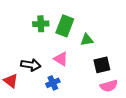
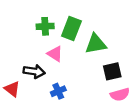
green triangle: (87, 40) -> (96, 44), size x1.5
pink triangle: (61, 59) -> (55, 54), moved

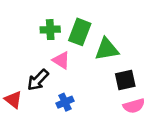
black arrow: (34, 71) -> (38, 80), turned 125

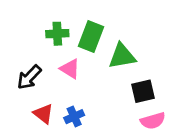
black arrow: (38, 80) -> (29, 77), moved
red triangle: (13, 100) -> (43, 114), moved

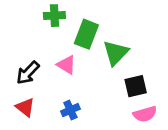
green cross: (57, 34) -> (54, 16), moved
green triangle: (122, 56) -> (116, 53), turned -36
red triangle: (43, 114) -> (25, 107), moved

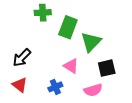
pink triangle: (66, 65) -> (71, 66), moved
pink semicircle: (145, 114) -> (93, 90), moved

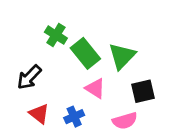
green cross: (43, 13) -> (56, 35), moved, turned 35
green rectangle: (68, 27) -> (85, 53), moved, turned -60
red triangle: (20, 85) -> (39, 114), moved

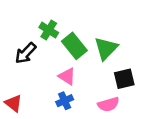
black arrow: (29, 77) -> (26, 53), moved
pink triangle: (95, 88) -> (67, 76), moved
red triangle: (39, 114) -> (13, 103), moved

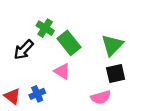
green triangle: (106, 48) -> (112, 45), moved
blue cross: (65, 101) -> (37, 94), moved

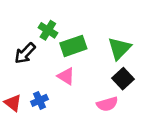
green rectangle: (69, 43) -> (73, 46), turned -70
black square: (116, 73) -> (123, 79), turned -30

